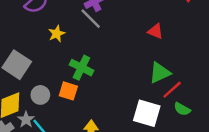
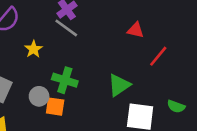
green triangle: (160, 73) -> (119, 85), moved
red line: (172, 90) -> (158, 56), moved
gray circle: (40, 95) -> (39, 96), moved

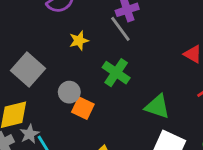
green cross: (65, 80) -> (116, 73), moved
green triangle: (119, 85) -> (157, 107), turned 35

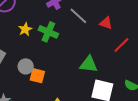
gray line: (120, 29) -> (78, 16), moved
green cross: (116, 73) -> (48, 32), moved

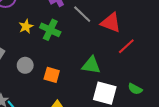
red triangle: (106, 23) -> (111, 23), size x1.5
orange square: (37, 76) -> (52, 75), moved

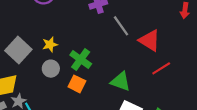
yellow star: (26, 26) -> (50, 45), moved
green cross: (50, 30) -> (81, 59), moved

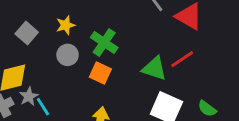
gray square: (18, 50) -> (27, 33), size x0.7
red line: (161, 68) -> (182, 59), moved

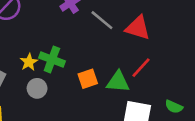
green cross: (104, 43) -> (52, 59), moved
orange square: (100, 73) -> (88, 79), moved, turned -30

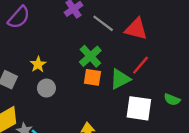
green cross: (52, 59) -> (90, 56), moved, turned 30
orange square: (88, 79) -> (92, 77), turned 30
green triangle: (118, 82) -> (120, 79), turned -30

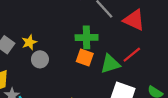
green cross: (90, 56) -> (87, 37), turned 30
yellow star: (38, 64) -> (29, 42), moved

